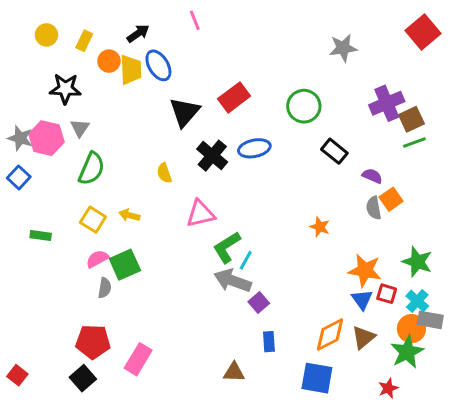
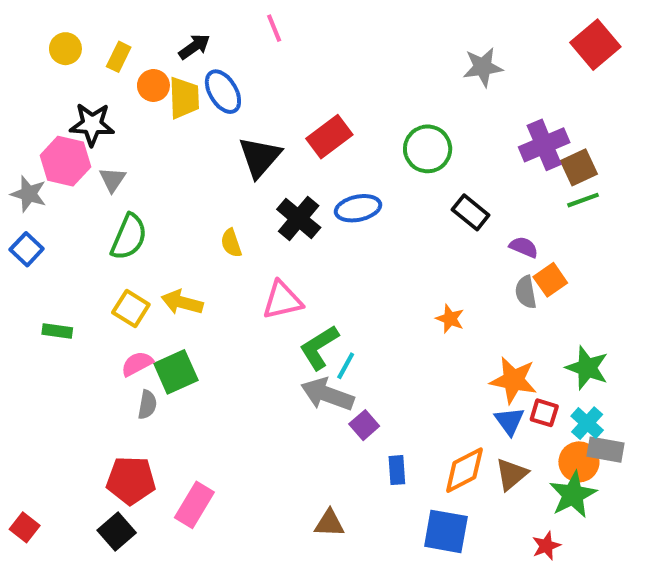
pink hexagon: (46, 138) -> (65, 161), moved
yellow arrow: (129, 215) -> (182, 302), size x1.4
blue rectangle: (269, 342) -> (397, 470), moved

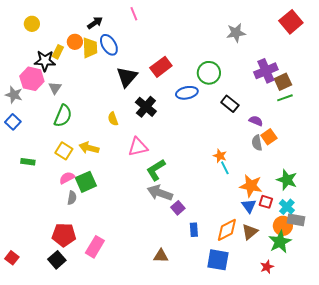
yellow rectangle: (119, 57) -> (58, 52), moved
blue ellipse: (358, 208) -> (187, 93), moved
cyan line: (346, 366) -> (225, 168), moved, turned -56

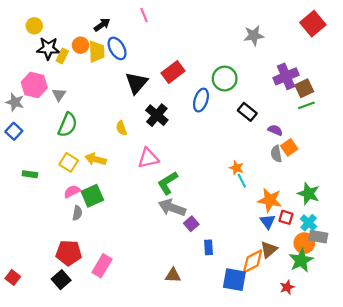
black star: (45, 61) -> (48, 48), moved
blue ellipse: (187, 93) -> (201, 100), turned -60
orange diamond: (227, 230) -> (253, 261), moved

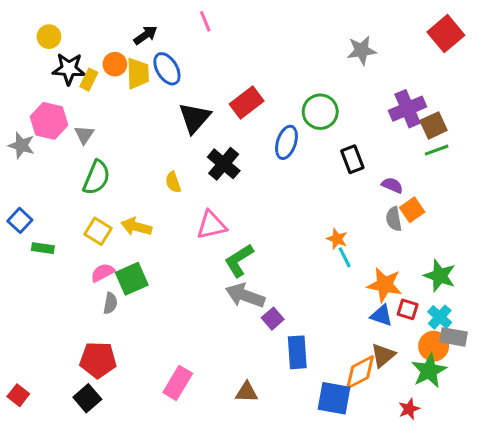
black rectangle: (247, 112) -> (352, 159), turned 30
blue square: (14, 131) -> (20, 220), moved
blue triangle: (268, 222) -> (381, 315), turned -35
blue rectangle: (209, 247) -> (297, 352), size x1.5
pink rectangle: (102, 266) -> (178, 383), moved

